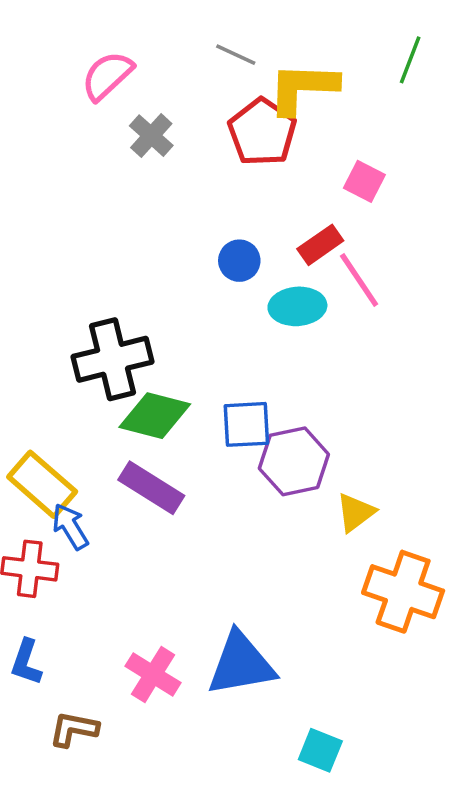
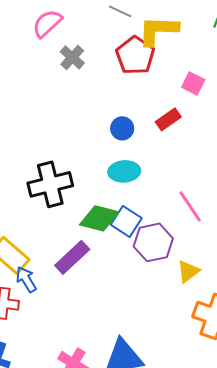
pink line: (359, 280) -> (190, 206), moved
cyan ellipse: (297, 306) -> (124, 171), moved
green diamond: (155, 416) -> (99, 218), moved
blue square: (246, 424) -> (126, 221), turned 36
purple rectangle: (151, 488) -> (72, 257), turned -75

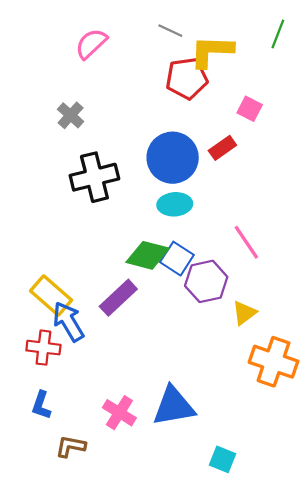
red pentagon: (135, 55) -> (187, 78), turned 30
gray cross: (72, 57) -> (71, 115), moved
blue circle: (122, 128) -> (173, 158), size x2.0
black cross: (50, 184) -> (94, 177), moved
blue arrow: (26, 279) -> (68, 322), size x1.4

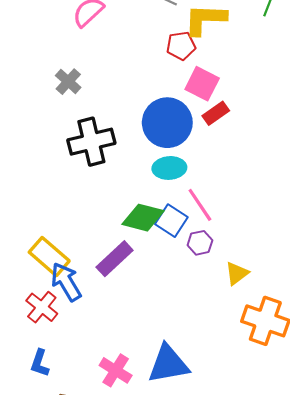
red pentagon: (187, 78) -> (181, 46), size x0.7
pink square: (250, 109) -> (202, 84), moved, size x1.4
pink line: (246, 242) -> (200, 205), moved
purple hexagon: (206, 281) -> (200, 243), size x0.6
red cross: (43, 348) -> (42, 307), turned 32

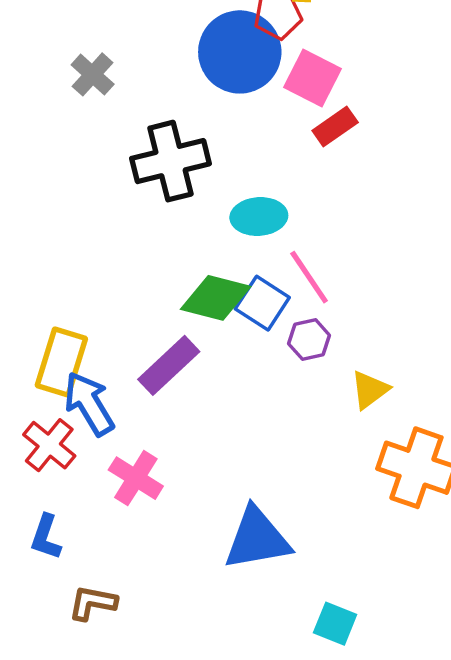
blue circle: (167, 123) -> (240, 52), moved
black cross: (91, 142) -> (171, 161), moved
yellow rectangle: (49, 257) -> (61, 362), turned 66
pink cross: (116, 370) -> (136, 478), moved

